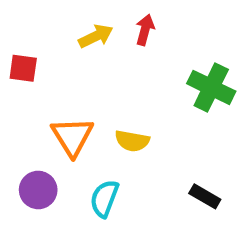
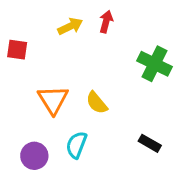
yellow semicircle: (132, 141) -> (97, 103), turned 40
purple circle: (38, 190) -> (34, 156), moved

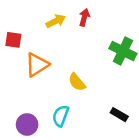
orange triangle: (53, 100) -> (37, 65), moved, turned 30

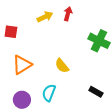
orange triangle: (37, 65) -> (22, 65), moved

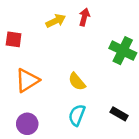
cyan semicircle: (49, 93) -> (77, 115), moved

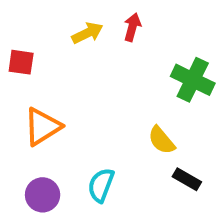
yellow semicircle: (77, 82) -> (162, 140), moved
cyan semicircle: (77, 115) -> (101, 185), moved

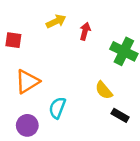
red arrow: (132, 27) -> (85, 31), moved
cyan semicircle: (101, 185) -> (57, 108), moved

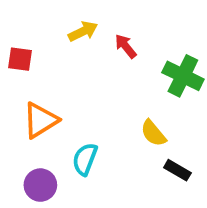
red arrow: (85, 31) -> (126, 46), turned -54

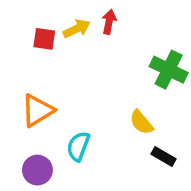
red arrow: (126, 46) -> (109, 22), moved, turned 50
red square: (20, 59) -> (44, 39), moved

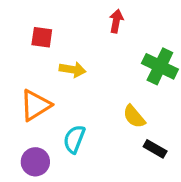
red arrow: (109, 22) -> (116, 21), moved
yellow arrow: (77, 29) -> (73, 70), moved, turned 35

